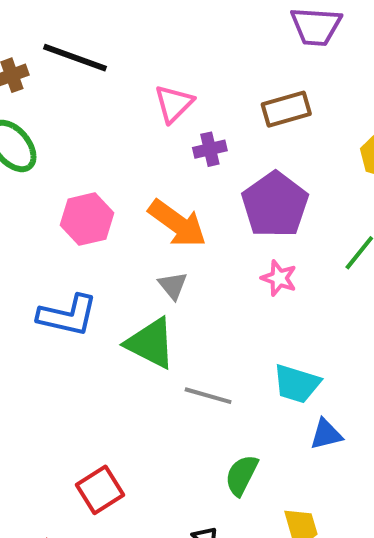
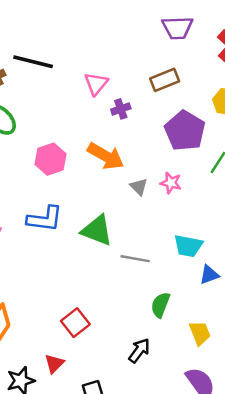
purple pentagon: (275, 205) -> (185, 131), moved
gray triangle: (173, 286) -> (139, 187), moved

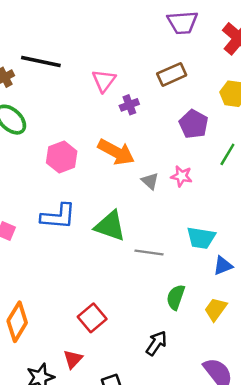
purple pentagon: (185, 131) -> (194, 124), size x0.7
yellow trapezoid: (200, 333) -> (216, 309), moved, turned -120

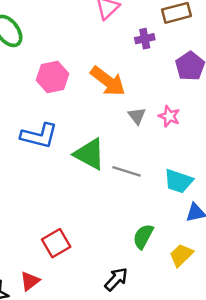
purple cross: (129, 105) -> (145, 39), moved
gray line: (149, 252) -> (127, 171), moved

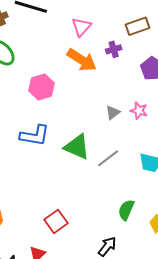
orange arrow: (108, 81) -> (82, 60), moved
gray triangle: (137, 116) -> (113, 113), turned 35
gray line: (127, 171) -> (108, 158), turned -50

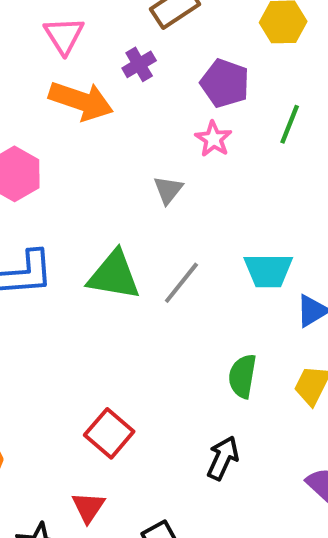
pink star: (139, 111) -> (213, 139), moved, turned 30

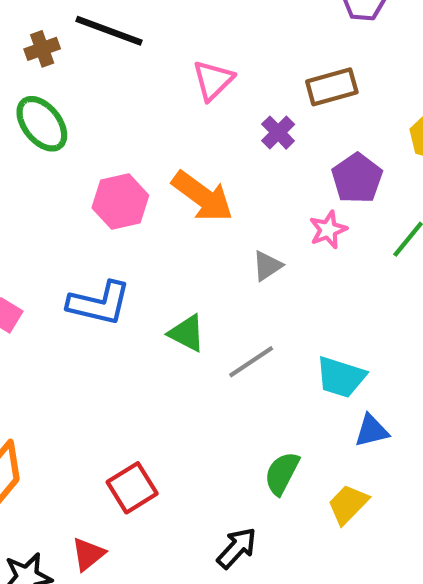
purple cross: (139, 64) -> (278, 133), turned -32
orange arrow: (81, 101) -> (202, 196), moved
green triangle: (114, 275) -> (187, 333), size x0.7

